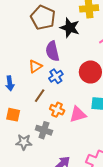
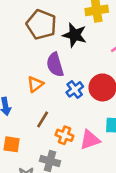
blue cross: (56, 76) -> (75, 89), moved

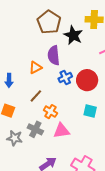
pink triangle: (90, 140) -> (61, 131), moved

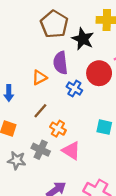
blue cross: (65, 78) -> (74, 88), turned -32
red circle: (87, 80) -> (99, 73), moved
pink triangle: (61, 131) -> (71, 151), turned 42

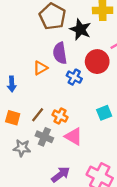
brown line: (40, 111) -> (38, 115), moved
cyan square: (104, 127) -> (104, 113), turned -32

